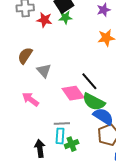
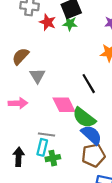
black line: (89, 81) -> (89, 84), moved
pink arrow: (30, 99) -> (18, 103), turned 132

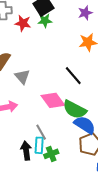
gray line: (47, 135) -> (41, 132), turned 63
black arrow: (19, 157) -> (26, 151), moved

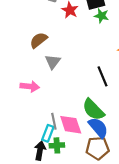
green star: (45, 21) -> (101, 16), moved
pink diamond: (53, 100) -> (71, 125), moved
black arrow: (26, 151) -> (40, 151), moved

